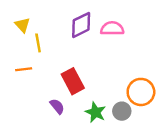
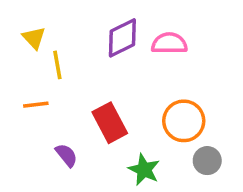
orange circle: (141, 92) -> (184, 121), moved
purple semicircle: (57, 106) -> (66, 155), moved
gray circle: (122, 111) -> (207, 161), moved

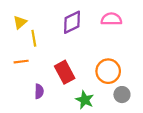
yellow triangle: (34, 38) -> (20, 22), turned 32
pink semicircle: (169, 43) -> (111, 19), moved
purple semicircle: (66, 155) -> (39, 91), turned 40

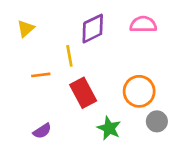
yellow line: (34, 38) -> (69, 56), moved
orange line: (21, 62) -> (41, 75), moved
purple semicircle: (39, 91) -> (42, 131), moved, turned 56

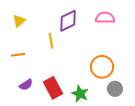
orange line: (41, 75) -> (18, 55), moved
red rectangle: (83, 93) -> (53, 88), moved
purple semicircle: (42, 131) -> (26, 85), moved

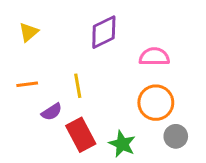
pink semicircle: (105, 18) -> (154, 57), moved
yellow line: (51, 41) -> (78, 86), moved
purple semicircle: (26, 85) -> (52, 112), moved

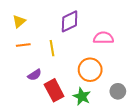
orange line: (27, 84) -> (23, 45), moved
yellow line: (78, 86) -> (52, 48), moved
orange circle: (156, 103) -> (90, 70), moved

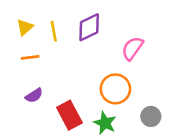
pink semicircle: (103, 38) -> (132, 48), turned -54
yellow line: (52, 48) -> (54, 31), moved
purple semicircle: (35, 75) -> (34, 95), moved

